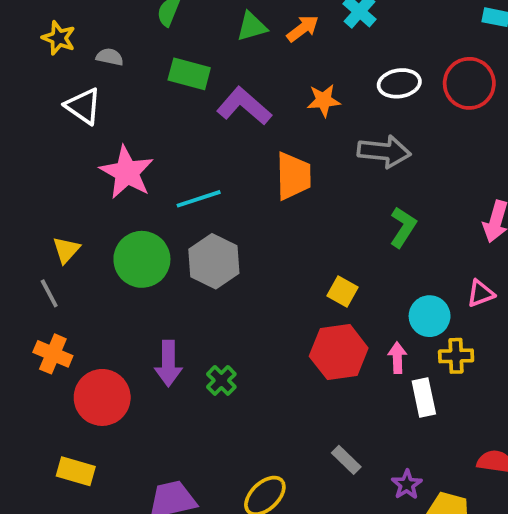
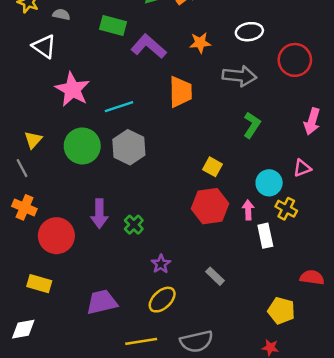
red circle: (469, 83) -> (295, 60), moved
yellow cross: (456, 356) -> (286, 209), turned 30
purple star: (407, 485) -> (161, 264), moved

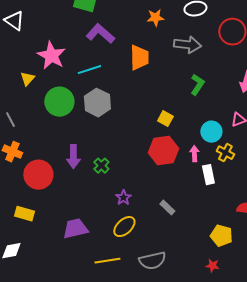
white triangle: (44, 46) -> (14, 21), moved
purple L-shape: (149, 46) -> (100, 34), moved
yellow triangle: (33, 140) -> (27, 79), moved

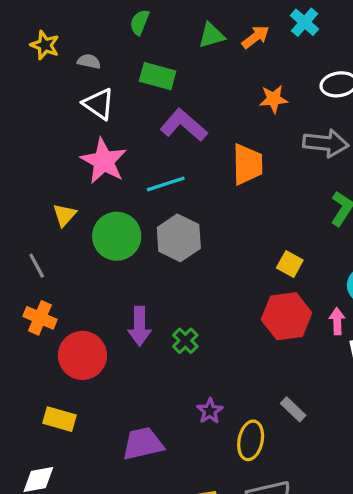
white triangle: (14, 21) -> (99, 104), moved
yellow triangle: (27, 79) -> (64, 215), moved
purple star: (123, 198) -> (210, 411), moved
yellow ellipse: (124, 227) -> (251, 440), moved, turned -35

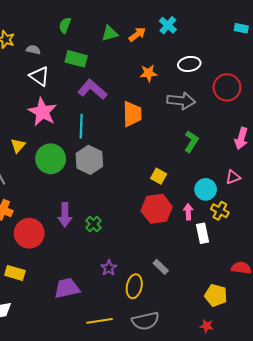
cyan line: (166, 184) -> (81, 126), turned -70

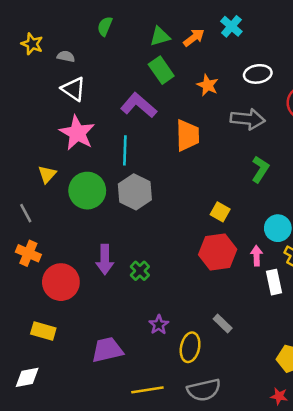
green rectangle: (76, 59) -> (161, 70), moved, turned 40
orange star: (148, 73) -> (208, 85), turned 30

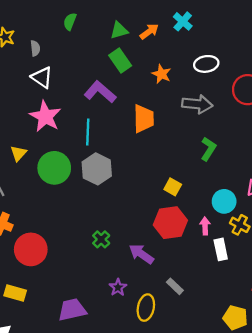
gray semicircle: (66, 56) -> (35, 48), turned 72
purple arrow: (105, 260) -> (141, 254), moved, turned 125

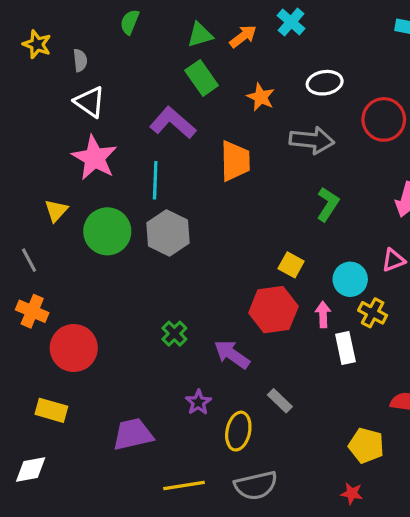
yellow square: (173, 187) -> (291, 265), moved

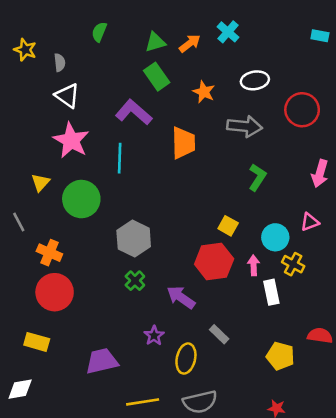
gray hexagon: (168, 233) -> (134, 239), moved
orange cross: (32, 311) -> (49, 253), moved
yellow pentagon: (366, 445) -> (280, 356), moved

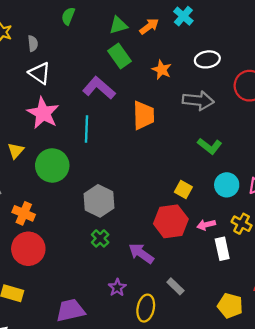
green L-shape: (257, 177) -> (210, 146), turned 95
cyan circle: (275, 237) -> (227, 185), moved
pink arrow: (254, 265) -> (206, 225), turned -102

